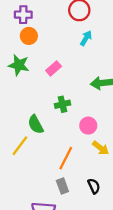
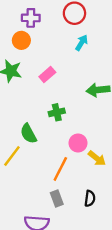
purple cross: (23, 15) -> (31, 18), moved
pink circle: (88, 126) -> (78, 143), moved
black semicircle: (94, 186) -> (90, 198), turned 32

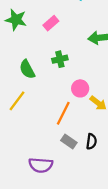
green semicircle: (28, 134) -> (27, 69), moved
gray rectangle: (57, 198) -> (69, 141), moved, turned -35

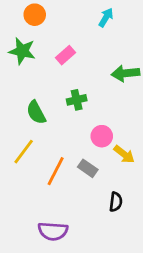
orange line: (63, 113) -> (56, 171), moved
gray rectangle: (69, 141) -> (88, 168), moved

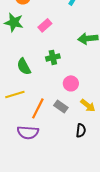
yellow line: (24, 152) -> (15, 94), turned 36
yellow arrow: (124, 154) -> (88, 105), moved
purple semicircle: (53, 231) -> (28, 132), moved

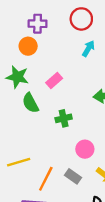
green semicircle: (24, 66) -> (30, 103), moved

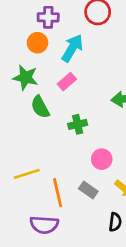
cyan arrow: (88, 49) -> (72, 48), moved, size x1.5
orange line: (46, 179) -> (58, 193), turned -40

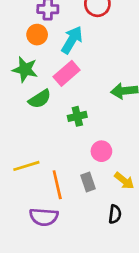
pink rectangle: (67, 82) -> (67, 73), size x1.4
green semicircle: (40, 107) -> (40, 99), turned -95
gray rectangle: (88, 190) -> (88, 182), turned 36

